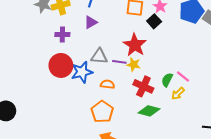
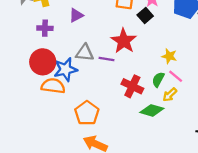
yellow star: (134, 65) -> (169, 56), moved
orange semicircle: (107, 84) -> (53, 86), moved, size x1.5
green diamond: (149, 111) -> (152, 110), moved

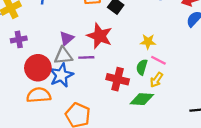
purple triangle: (76, 15) -> (67, 38), moved
red circle: (43, 62) -> (38, 68), moved
blue star: (65, 69) -> (61, 75), moved

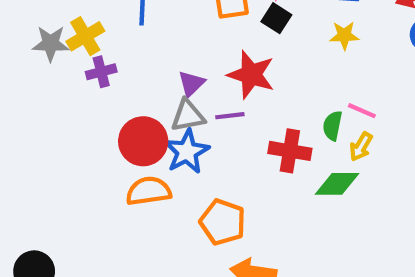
purple cross: (19, 39) -> (101, 72), moved
yellow star: (148, 42) -> (344, 35), moved

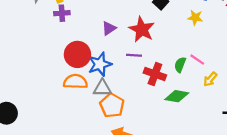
gray triangle: (188, 116) -> (102, 88), moved
purple line: (230, 116) -> (134, 55), moved
yellow arrow: (361, 147) -> (210, 79), moved

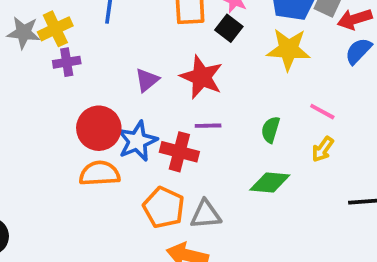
yellow star: (195, 18) -> (289, 49), size x1.6
purple line: (134, 55) -> (208, 126), moved
pink line: (197, 60) -> (322, 112), moved
red cross: (155, 74) -> (179, 152), moved
gray triangle: (102, 88) -> (206, 214), moved

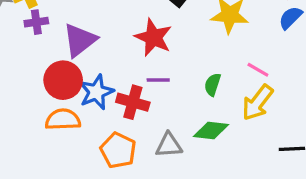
purple triangle: (147, 80) -> (80, 40), moved, size x1.6
yellow arrow: (323, 149) -> (257, 103), size x1.6
gray triangle: (206, 214) -> (169, 145), moved

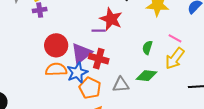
purple triangle: (80, 40) -> (81, 53), moved
purple line: (158, 80) -> (99, 31), moved
blue star: (96, 92) -> (77, 73), moved

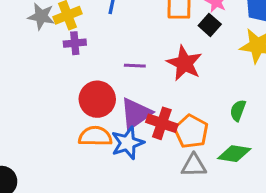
purple line: (99, 31) -> (135, 66), moved
orange pentagon: (90, 88) -> (191, 131), moved

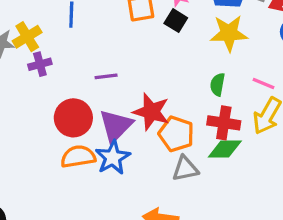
red star: (184, 63) -> (151, 112), moved
green semicircle: (238, 110) -> (218, 84), moved
red cross: (162, 123) -> (224, 123), moved

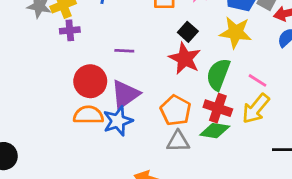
black square: (176, 21) -> (188, 32), moved
green semicircle: (218, 84) -> (218, 74), size x1.6
red star: (151, 112) -> (185, 58), moved

